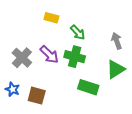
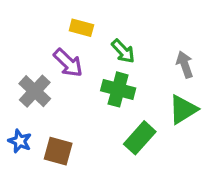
purple arrow: (49, 55) -> (68, 63), moved
green rectangle: (88, 87) -> (140, 138), turned -66

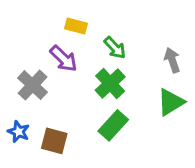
green cross: (118, 89) -> (110, 83), turned 32
green rectangle: (140, 138) -> (113, 125), moved

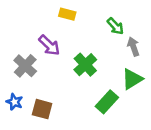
yellow rectangle: (76, 26) -> (67, 14), moved
green arrow: (115, 48) -> (115, 26), moved
green rectangle: (113, 125) -> (107, 102), moved

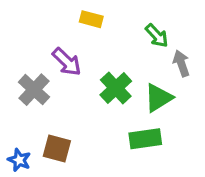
green triangle: (132, 79) -> (158, 98), moved
blue star: (14, 102) -> (19, 160), moved
green rectangle: (107, 102) -> (145, 139), turned 40

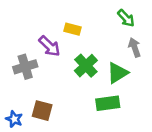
yellow rectangle: (91, 19) -> (73, 29), moved
green arrow: (157, 36) -> (126, 18), moved
gray cross: (34, 90) -> (25, 67), turned 30

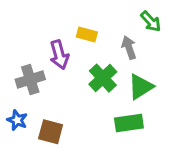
purple arrow: (49, 46) -> (59, 55), turned 30
gray arrow: (134, 47) -> (129, 48), moved
blue star: (14, 119) -> (17, 120), moved

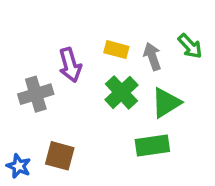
green arrow: (151, 21) -> (190, 46), moved
yellow rectangle: (87, 34) -> (116, 50), moved
blue star: (17, 120) -> (19, 166), moved

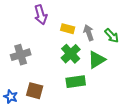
green arrow: (190, 46) -> (112, 36), moved
purple arrow: (70, 65) -> (41, 15), moved
green rectangle: (152, 146) -> (76, 82), moved

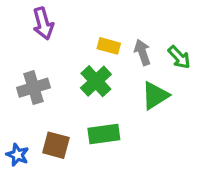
purple arrow: (41, 15) -> (43, 24), moved
green cross: (71, 54) -> (96, 81), moved
green rectangle: (76, 82) -> (104, 134), moved

